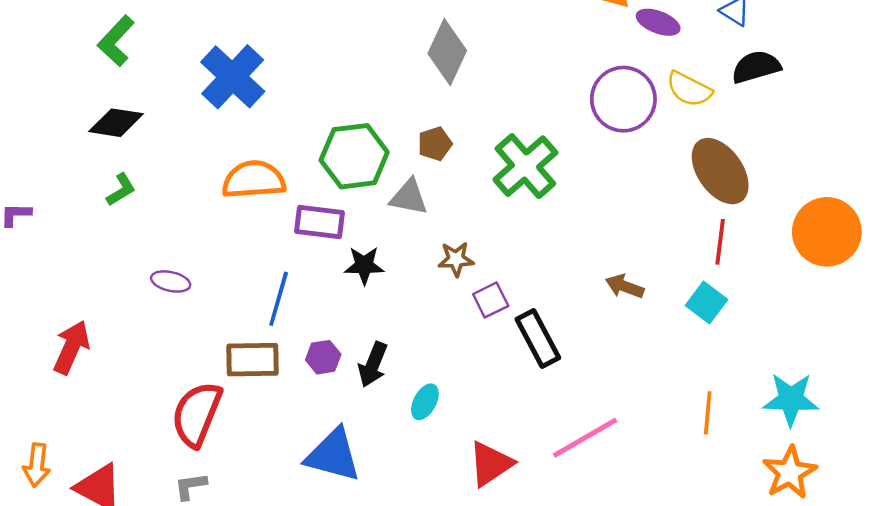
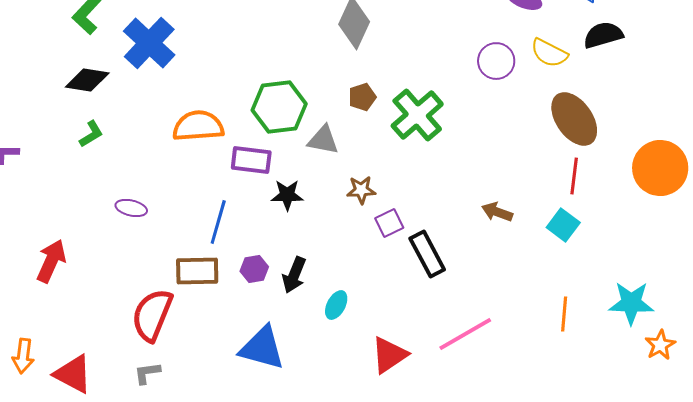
blue cross: (233, 77) -> (149, 43), moved
purple circle: (623, 99) -> (496, 61), size x0.7
brown pentagon: (435, 144) -> (362, 97), moved
orange star: (790, 472) -> (660, 345), moved, size x0.7

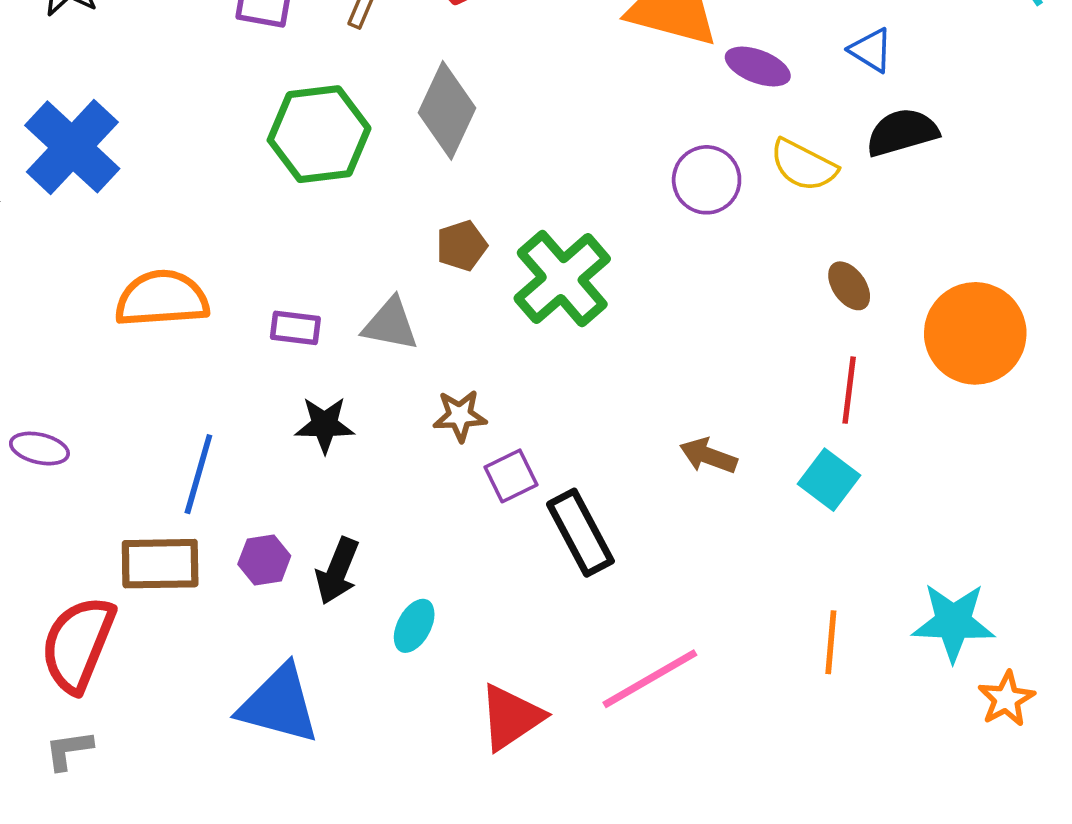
green hexagon: (279, 107) -> (319, 134), moved
brown ellipse: (574, 119) -> (849, 286), size x0.5
purple rectangle: (251, 160) -> (295, 328), moved, size x0.7
orange circle: (660, 168) -> (975, 333), moved

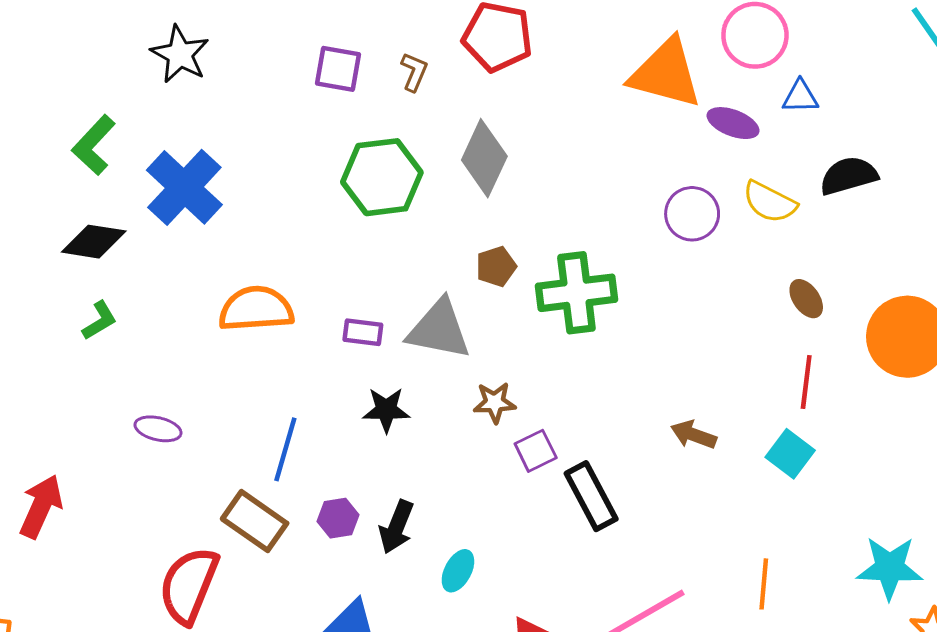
blue triangle: (871, 50) -> (800, 97), moved, turned -33
green cross: (562, 279) -> (576, 293), turned 34
gray triangle: (390, 324) -> (439, 329), size x1.4
brown rectangle: (160, 564) -> (255, 521), turned 36
orange line: (831, 642) -> (764, 584), moved

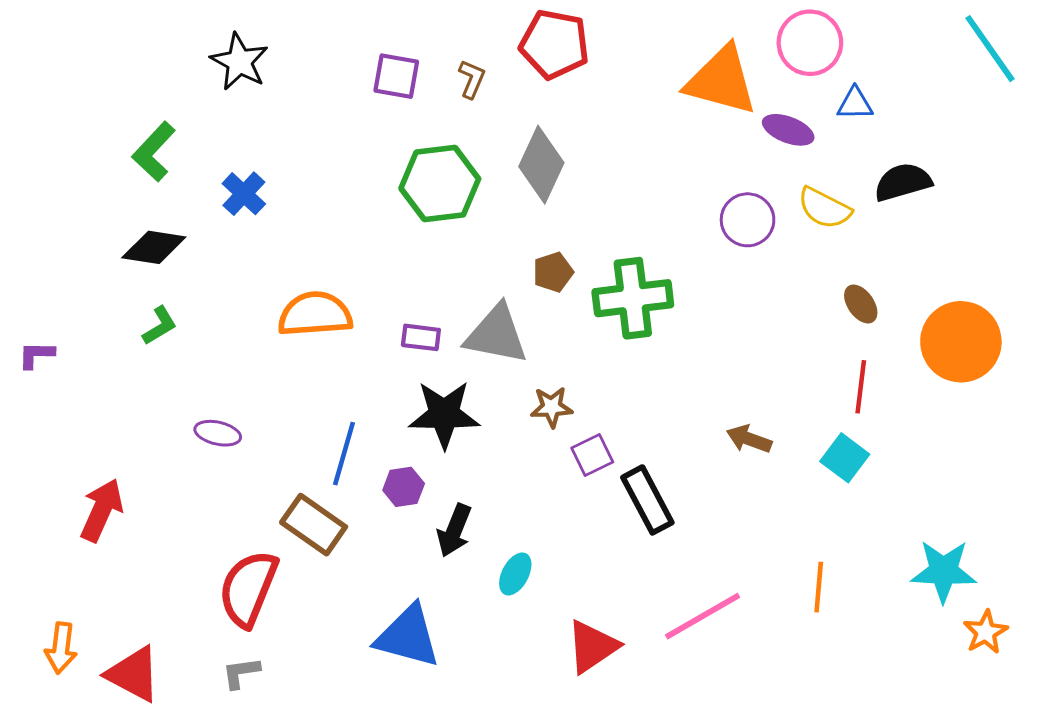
blue cross: (184, 187) -> (244, 194), size x0.6
black star: (386, 410) -> (444, 414), size x1.5
purple hexagon: (338, 518) -> (404, 487), moved

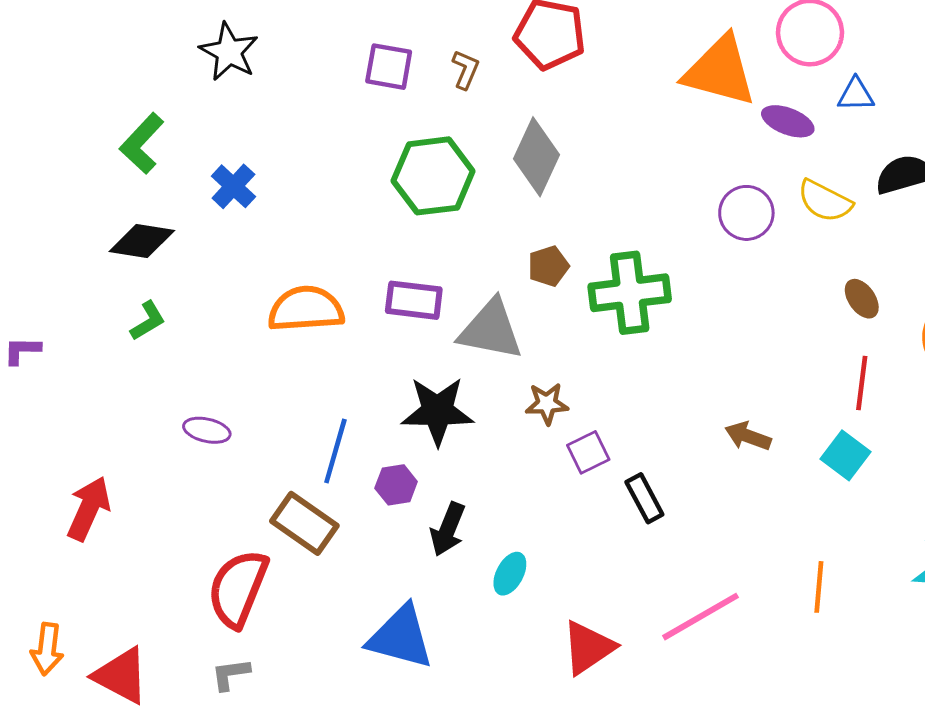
purple rectangle: (421, 337) -> (414, 300), moved, size x1.4
black rectangle: (647, 500) -> (644, 498), size x0.7

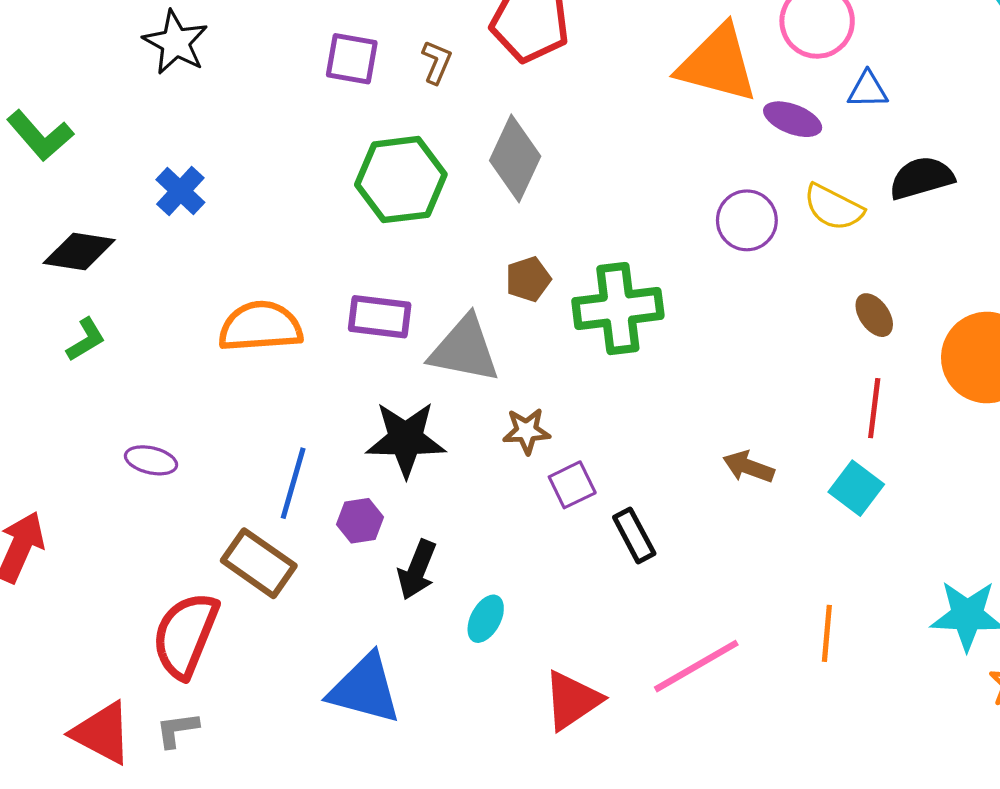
green L-shape: (142, 143) -> (40, 135), moved, turned -84
red triangle: (121, 676) -> (102, 733), moved

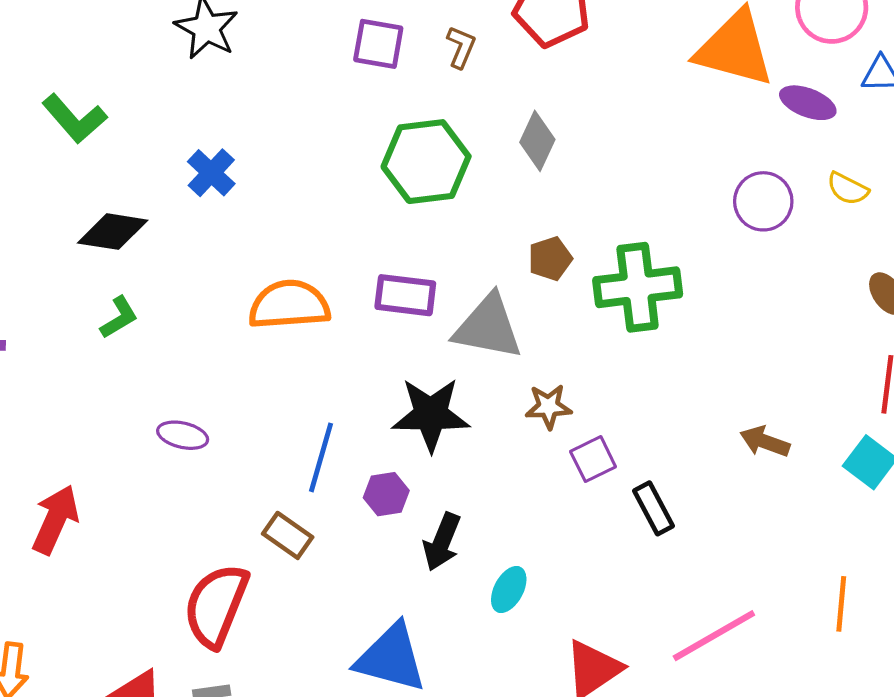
gray diamond: (515, 158) -> (537, 141), size x0.7
yellow semicircle: (833, 207) -> (848, 189), size x0.7
brown rectangle: (259, 563) -> (288, 535), size x0.7

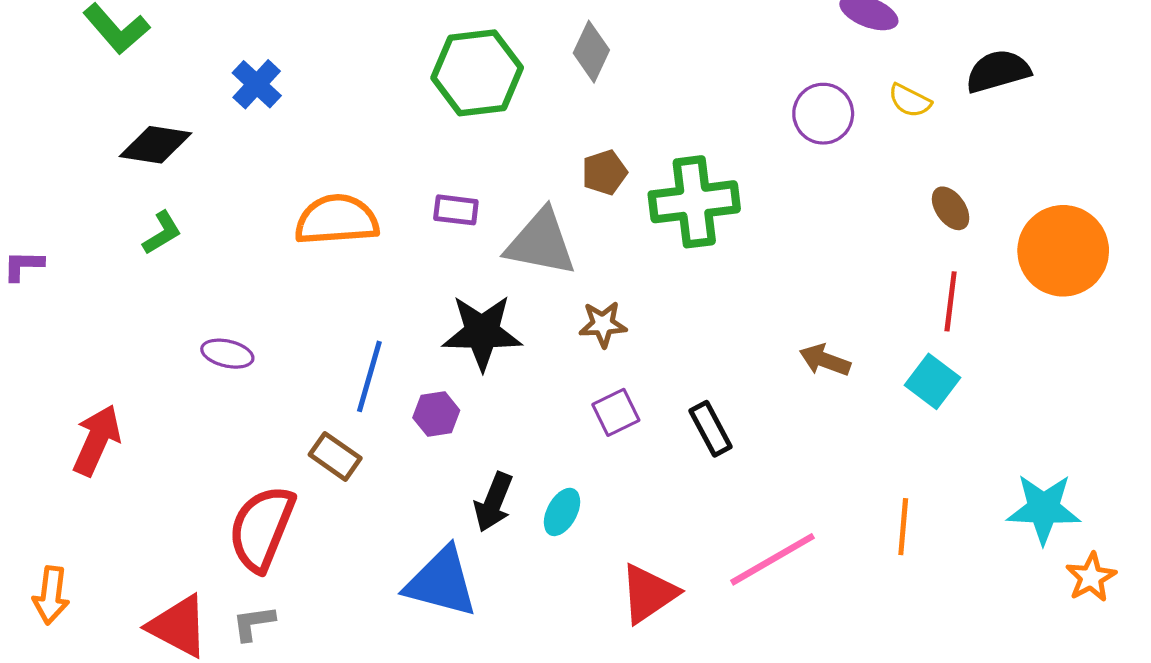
purple rectangle: (405, 295) -> (456, 210), size x0.7
purple square: (593, 459) -> (616, 412), moved
black arrow: (442, 542) -> (493, 502), moved

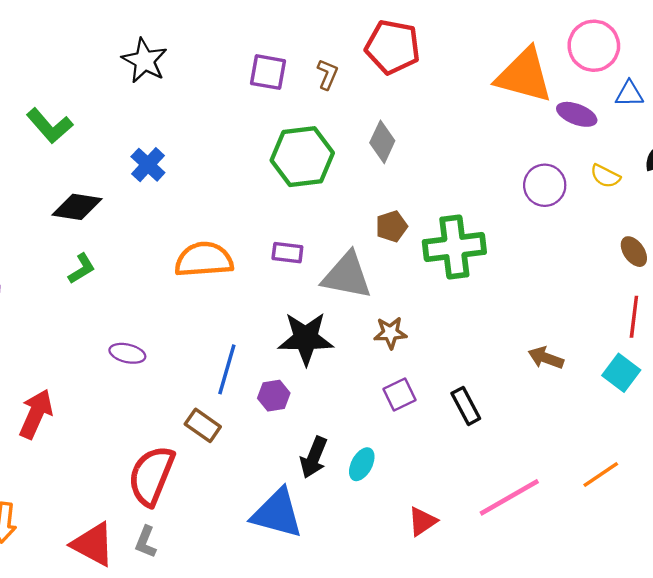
orange line: (903, 527) -> (601, 475), turned 51
red triangle: (649, 594) -> (422, 521), size x0.7
gray L-shape: (253, 623) -> (146, 542), turned -60

